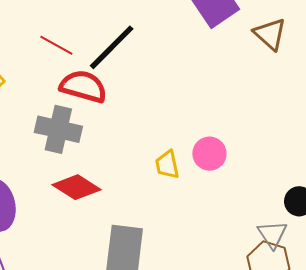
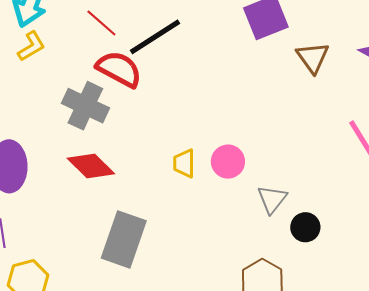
gray triangle: (272, 234) -> (272, 199), moved

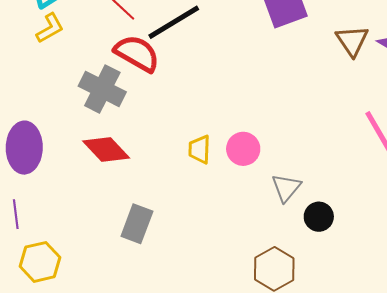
brown triangle: (313, 58) -> (352, 41), moved
gray rectangle: (124, 239) -> (137, 224), size x0.7

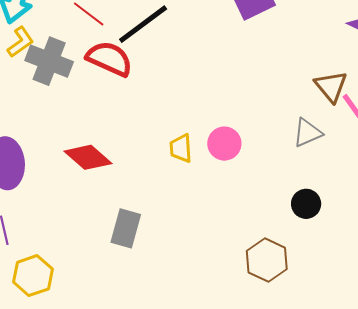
brown triangle: (352, 41) -> (331, 86), moved
gray cross: (102, 89) -> (49, 61), moved
gray triangle: (286, 188) -> (307, 133), moved, turned 32

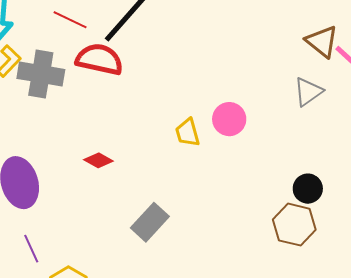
red diamond: (88, 157) -> (98, 160), size x0.6
black circle: (306, 204) -> (308, 189), moved
gray rectangle: (126, 228) -> (150, 222), turned 39

